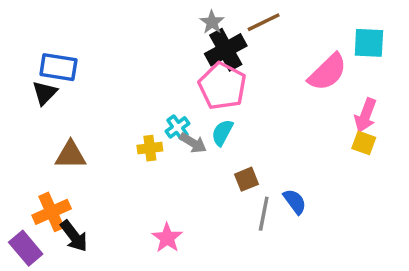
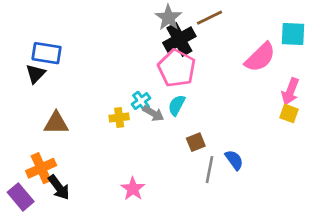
gray star: (212, 22) -> (168, 18), size x1.4

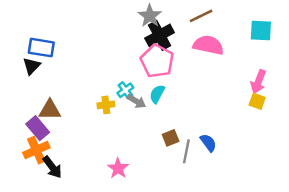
brown line: (210, 18) -> (201, 16), moved
pink semicircle: (260, 57) -> (208, 45), moved, turned -124
brown square: (196, 142) -> (171, 138), moved
purple rectangle: (21, 197) -> (38, 128), moved

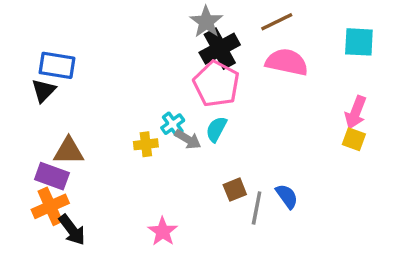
purple rectangle: (38, 128) -> (52, 176), turned -30

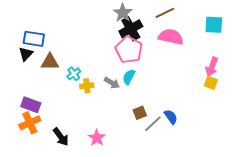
cyan cross: (173, 124) -> (74, 74), moved
brown triangle: (69, 151) -> (50, 62), moved
gray line: (257, 208) -> (153, 124), turned 36
black arrow: (72, 230) -> (61, 137), moved

